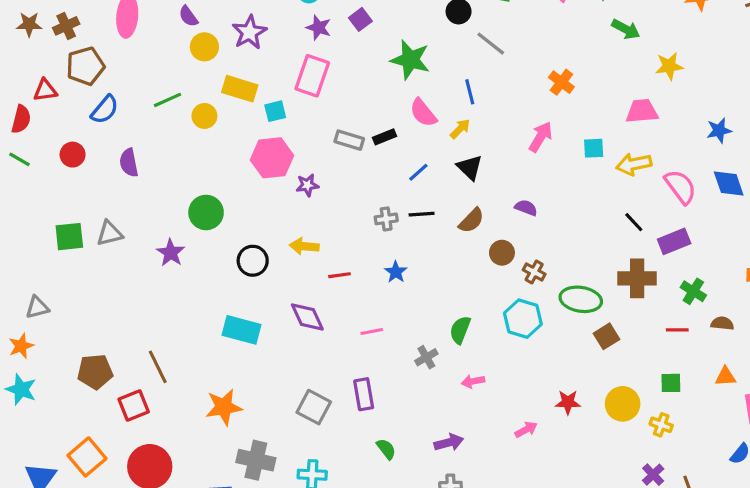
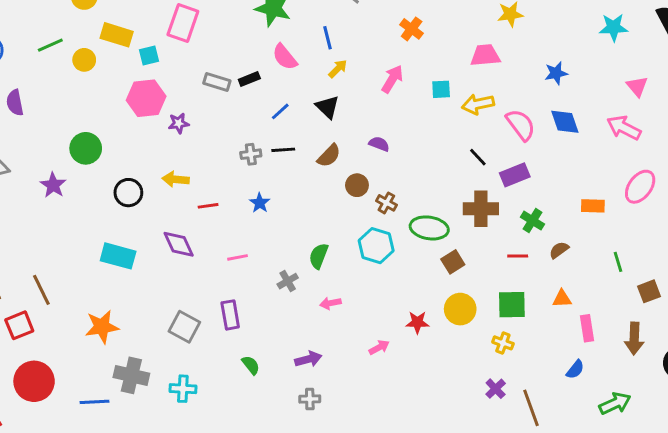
yellow arrow: (460, 129) -> (338, 69), moved
brown semicircle: (722, 323) -> (559, 250), turned -42
green square: (671, 383) -> (512, 305), size x1.5
yellow circle: (623, 404) -> (460, 309), moved

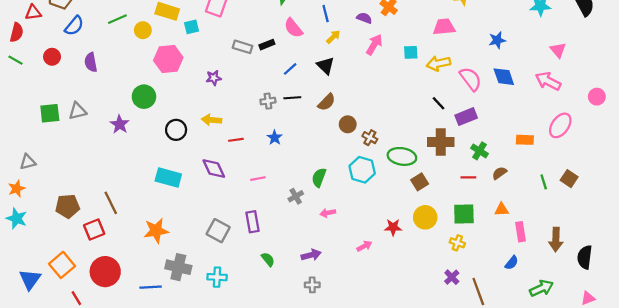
pink hexagon: (146, 98) -> (168, 59), moved
purple semicircle: (379, 144) -> (364, 18), moved
brown square: (649, 291) -> (569, 179), moved, turned -35

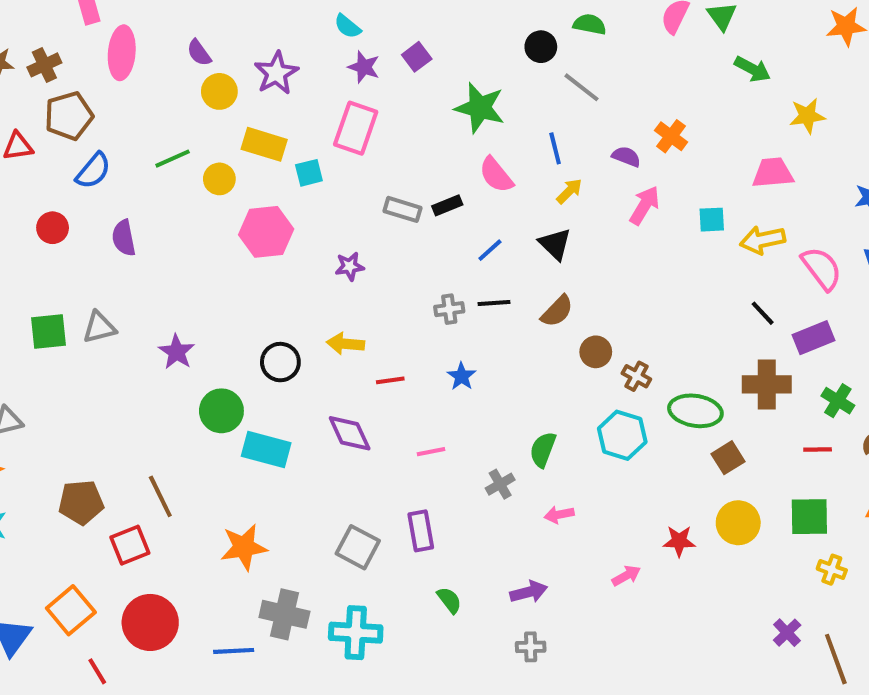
green circle: (144, 97) -> (221, 411), moved
yellow cross: (457, 243) -> (832, 570), moved
cyan cross: (217, 277) -> (356, 633), size x1.4

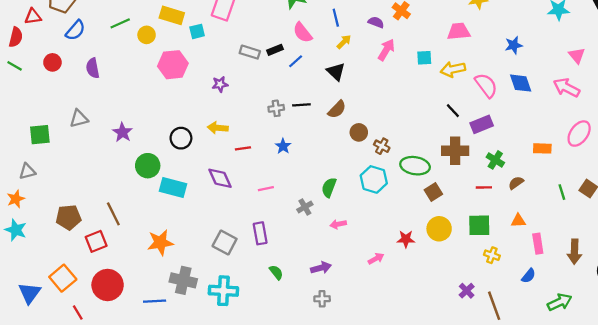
blue line: (490, 250) -> (296, 61), moved
green square: (48, 332) -> (40, 135), moved

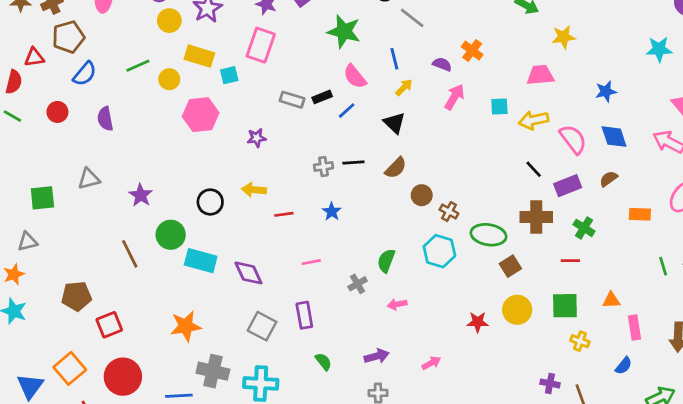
purple diamond: (220, 178) -> (248, 273), moved
brown semicircle: (516, 183) -> (609, 179), moved
brown line: (113, 214) -> (130, 254), moved
pink arrow: (376, 259) -> (431, 363), moved
purple cross: (467, 291) -> (550, 383), turned -35

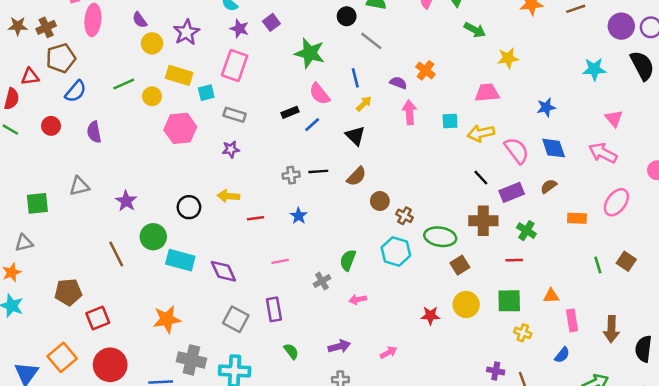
pink arrow: (454, 97) -> (409, 112), turned -35
gray rectangle: (292, 100) -> (235, 115), moved

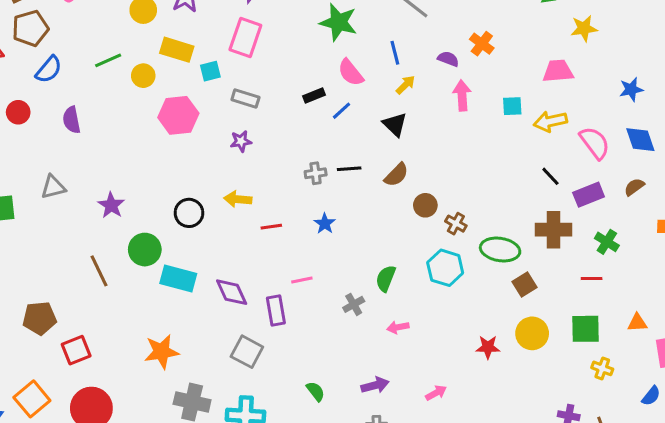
purple rectangle: (274, 309) -> (276, 311), moved

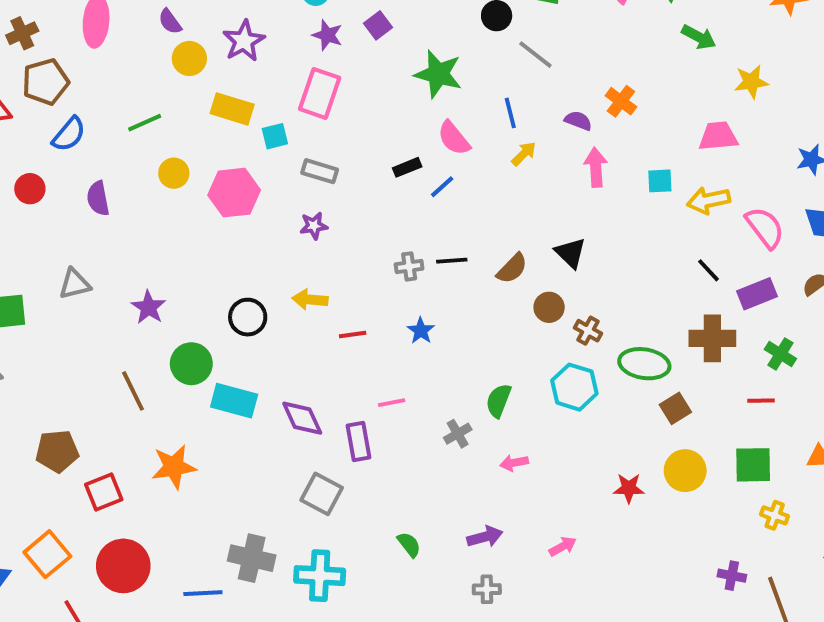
yellow circle: (143, 76) -> (174, 173), moved
black triangle: (395, 124) -> (570, 253), moved
orange star: (162, 352) -> (174, 467), moved

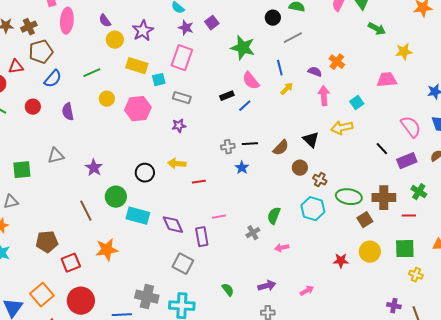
gray line: (535, 55) -> (293, 38), turned -66
cyan square: (660, 181) -> (357, 103), turned -32
yellow arrow: (708, 200) -> (342, 128), moved
blue star: (421, 331) -> (242, 168), moved
brown cross: (712, 338) -> (384, 198), moved

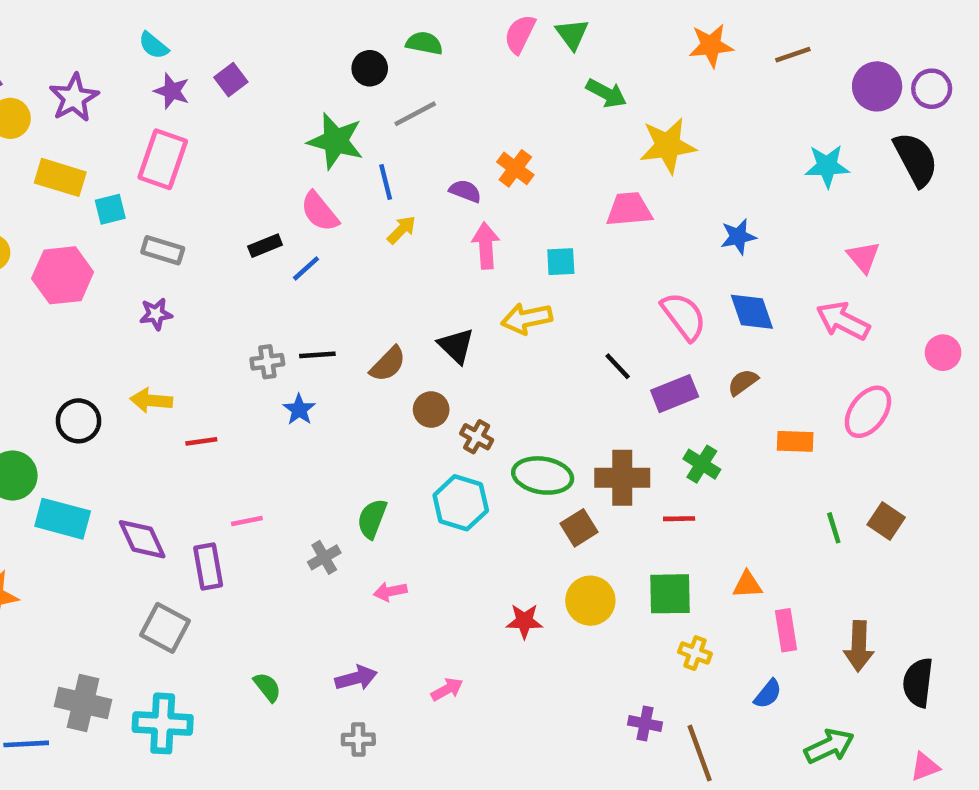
green star: (243, 48) -> (336, 141), moved
yellow star: (404, 52) -> (668, 146), size x1.4
cyan square: (357, 103) -> (561, 262), turned 32

